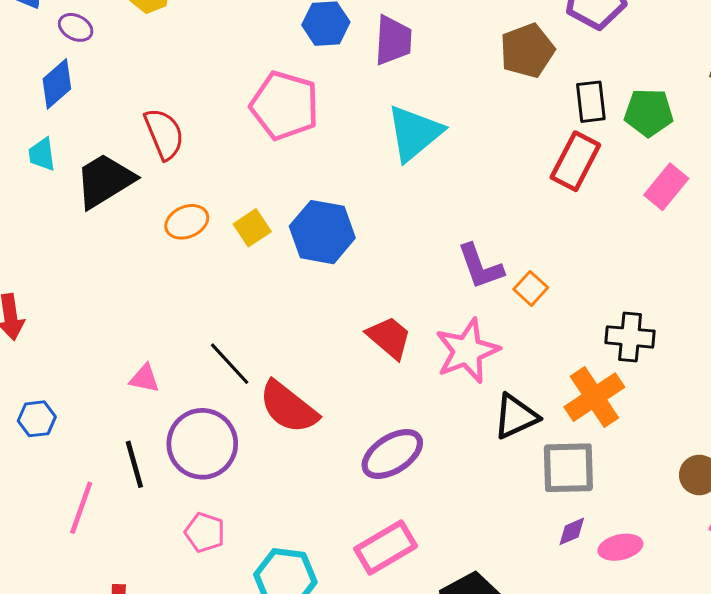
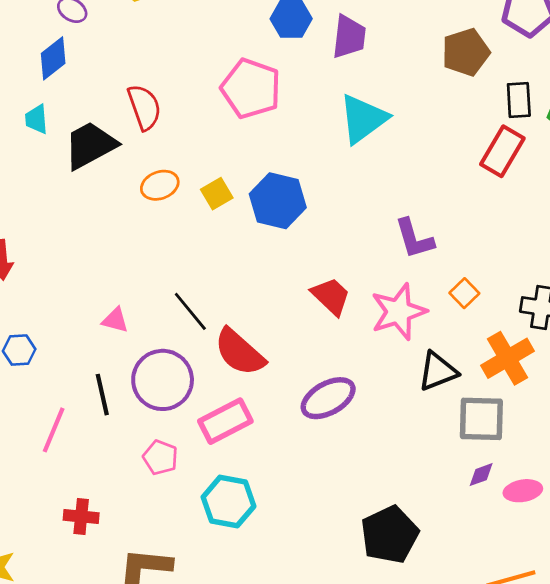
orange square: (531, 288) -> (464, 293), moved
pink rectangle: (386, 548) -> (225, 421), moved

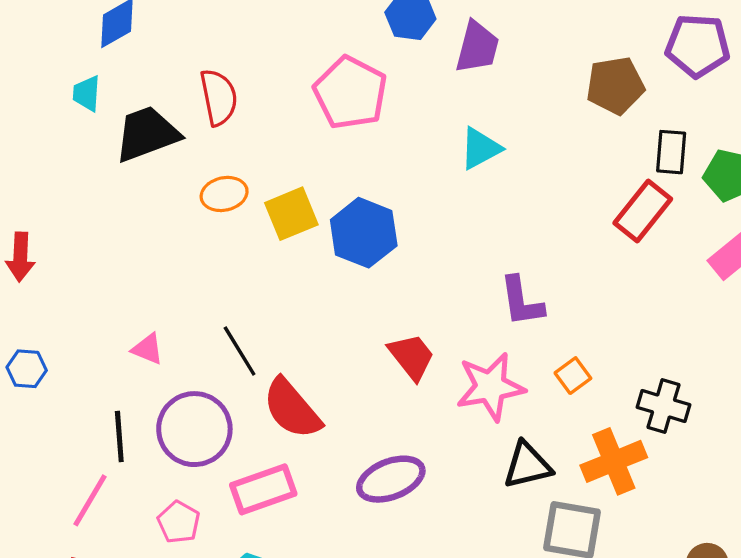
cyan triangle: (363, 119) -> (480, 148), size x0.7
yellow square: (217, 194) -> (291, 214), size x1.4
pink line: (54, 430) -> (90, 500), moved

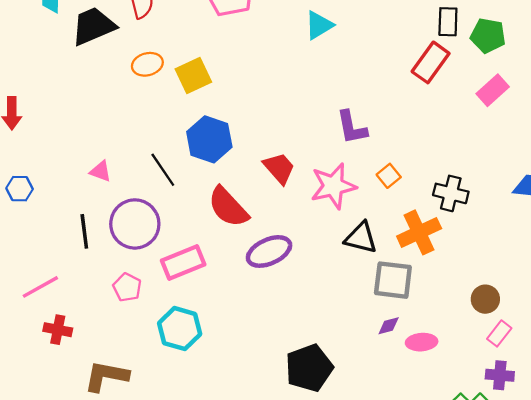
blue hexagon: (364, 233) -> (209, 139), moved
red semicircle: (292, 409) -> (228, 207), moved
black triangle: (528, 465) -> (361, 238), turned 30
pink line: (90, 500) -> (40, 287), moved, turned 33

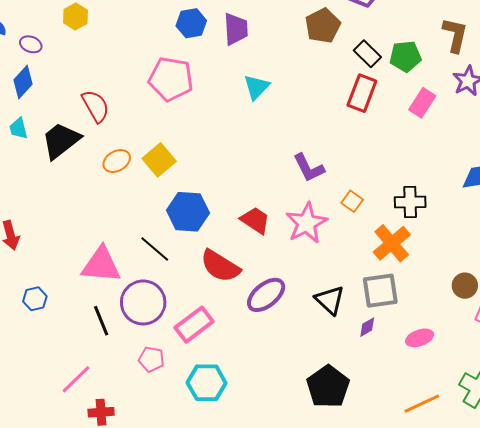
black rectangle: (448, 22) -> (367, 54), turned -32
pink triangle: (101, 171) -> (101, 265), size x2.0
black triangle: (361, 238) -> (330, 300), moved, turned 44
purple diamond: (389, 326) -> (367, 327), moved

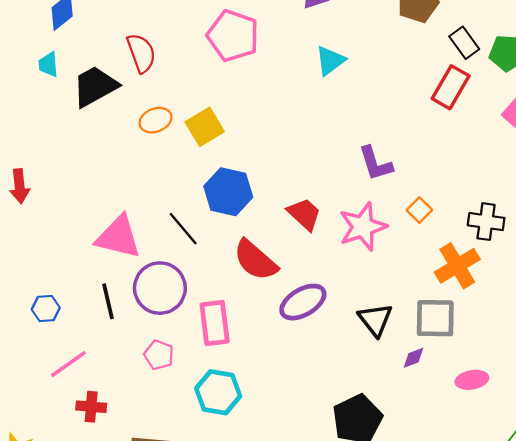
blue hexagon: (35, 299) -> (46, 309), moved
pink rectangle: (194, 325) -> (215, 323), turned -69

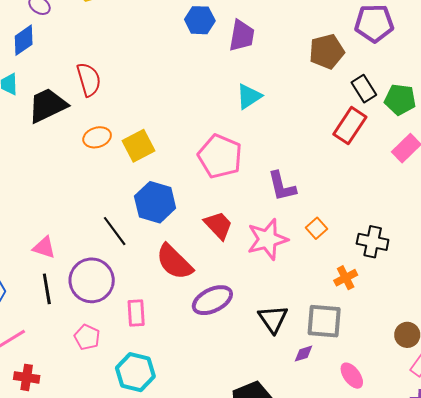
pink pentagon: (233, 36) -> (220, 156), moved
pink triangle: (118, 237) -> (44, 247), moved, size x0.6
orange cross: (457, 266) -> (346, 278), size x0.6
pink rectangle: (215, 323) -> (136, 313), size x0.7
pink ellipse: (472, 380) -> (352, 376), turned 60

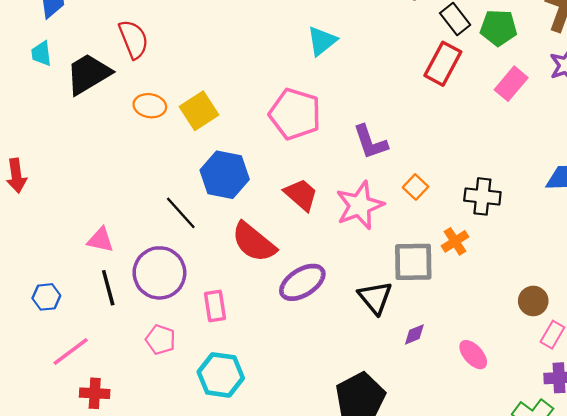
orange ellipse: (97, 137) -> (150, 106), turned 32
gray square: (324, 321) -> (413, 262), moved

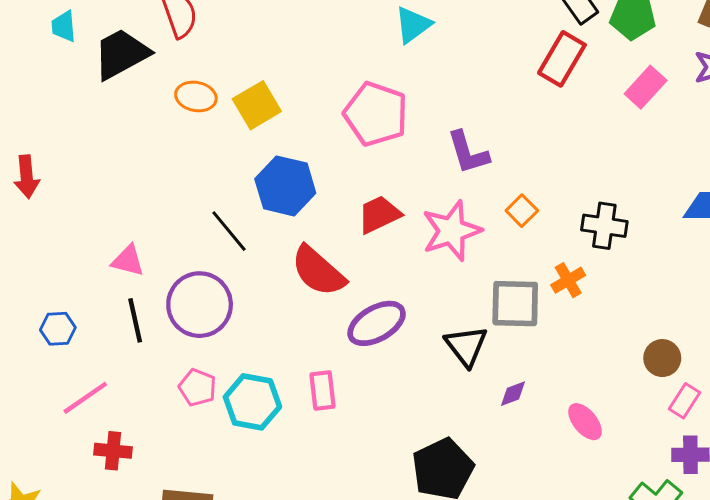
red trapezoid: (301, 195) -> (379, 214), turned -69
pink rectangle: (215, 306) -> (323, 390), moved
cyan hexagon: (221, 375) -> (252, 402), moved

